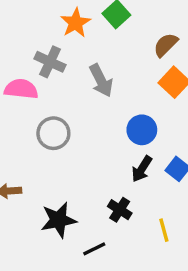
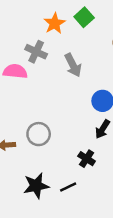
gray circle: (53, 133) -> (39, 134), moved
black star: (59, 220) -> (36, 186), moved

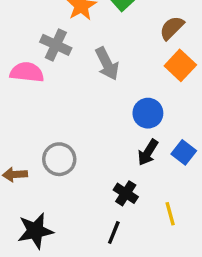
black star: (36, 186) -> (35, 231), moved
black line: (68, 187) -> (114, 233), moved, turned -42

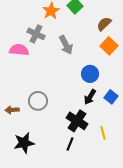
black cross: (126, 193) -> (77, 121), size x1.5

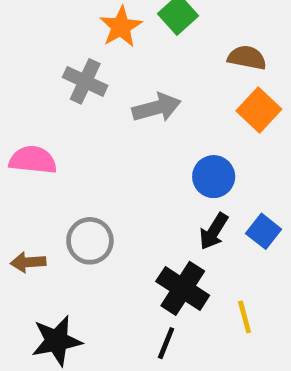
brown semicircle: (104, 24) -> (247, 58), turned 56
gray arrow: (66, 45) -> (157, 108), turned -78
pink semicircle: (19, 50) -> (33, 160), moved

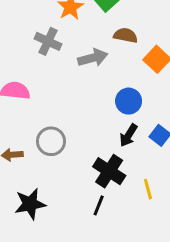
brown semicircle: (247, 58) -> (126, 35), moved

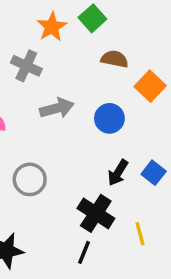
gray arrow: (93, 58) -> (57, 108), moved
blue circle: (129, 101) -> (109, 118), moved

